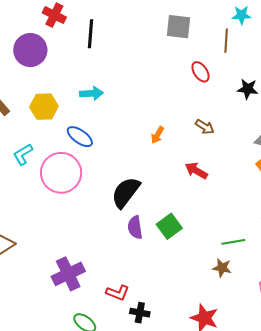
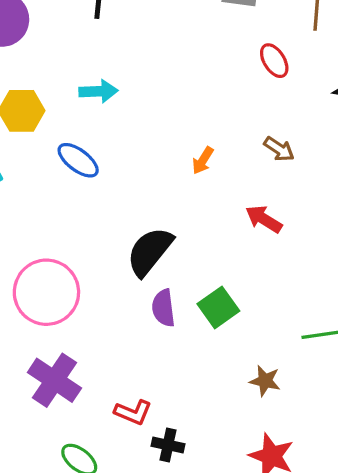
pink circle: (61, 173) -> (46, 292), moved
brown star: (222, 268) -> (265, 381), moved
purple cross: (68, 274) -> (54, 380), turned -32

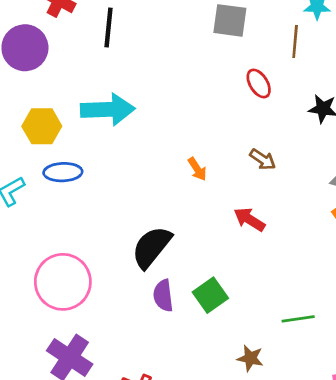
cyan arrow: (98, 91) -> (108, 110), size x1.6
blue ellipse: (78, 160) -> (63, 172), moved, turned -39
orange arrow: (203, 160) -> (197, 169), turned -65

